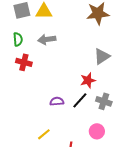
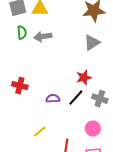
green semicircle: (18, 39) -> (22, 33), moved
gray triangle: (102, 56) -> (92, 43), moved
red cross: (24, 62) -> (20, 86), moved

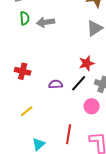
pink circle: (93, 129) -> (92, 106), moved
yellow line: (40, 132) -> (27, 111), moved

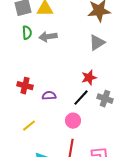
purple semicircle: (56, 84) -> (49, 96), moved
pink circle: (92, 106) -> (73, 121), moved

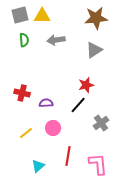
gray arrow: (48, 37) -> (56, 40), moved
gray cross: (105, 99) -> (101, 123), moved, turned 35
pink circle: (73, 121) -> (53, 128), moved

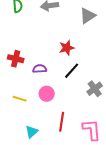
red star: (86, 85) -> (67, 48), moved
yellow line: (26, 133) -> (20, 99), turned 56

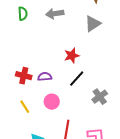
red cross: (16, 59) -> (24, 76), moved
yellow line: (20, 99) -> (25, 107), turned 40

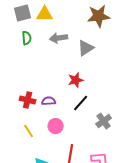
gray triangle: (93, 24) -> (86, 48), moved

